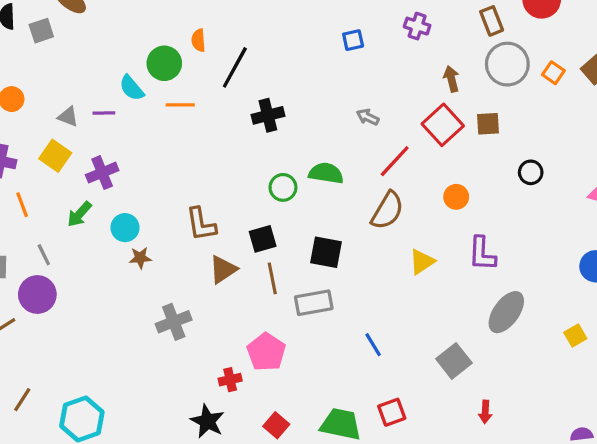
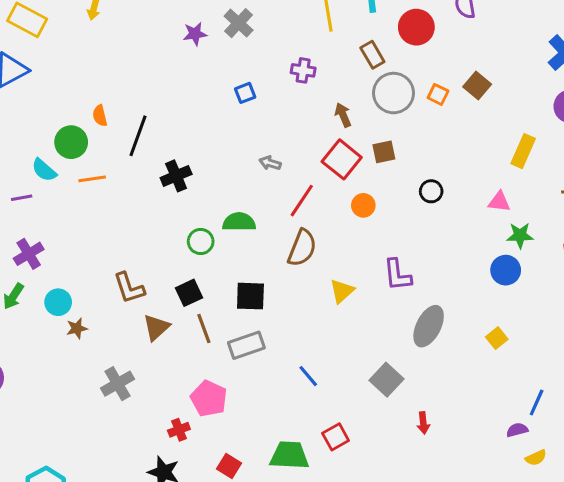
orange circle: (456, 197) -> (363, 205), moved

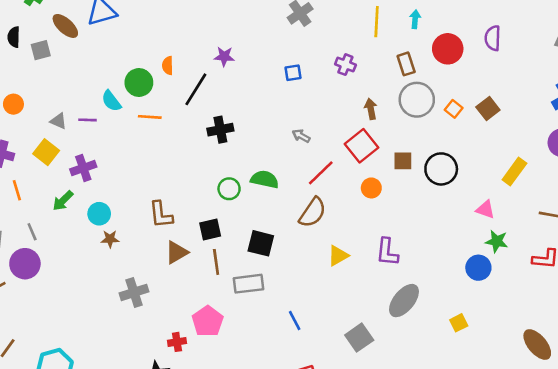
purple star: (195, 34) -> (224, 56), moved
brown square: (384, 152) -> (403, 161), moved
black circle: (431, 191) -> (441, 169), moved, size x1.6

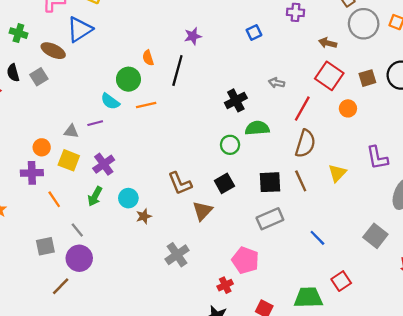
orange circle: (13, 104) -> (42, 147), moved
brown arrow: (371, 109) -> (328, 43), turned -48
black cross: (220, 130) -> (236, 100), moved
brown line: (216, 262) -> (301, 181), moved

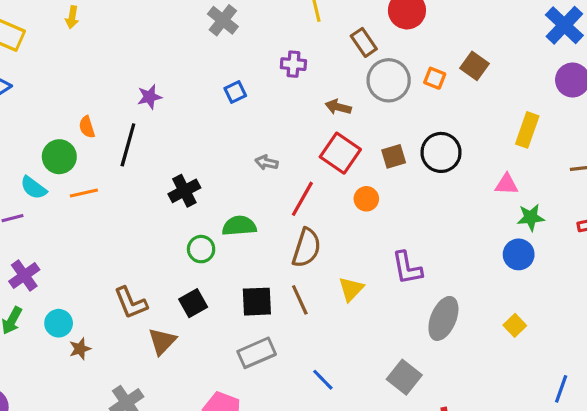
black cross: (236, 100) -> (184, 191), moved

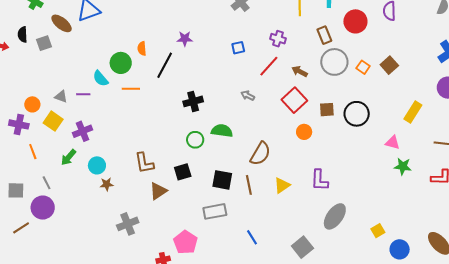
red line: (302, 199) -> (269, 66), moved
blue circle: (519, 254) -> (400, 249), moved

